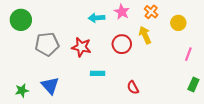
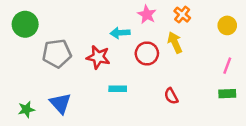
cyan arrow: (97, 18) -> (120, 33), moved
yellow circle: (178, 23) -> (227, 25), moved
green rectangle: (193, 84) -> (227, 94), moved, turned 64
red semicircle: (133, 87) -> (171, 96), moved

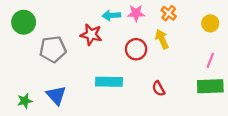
pink star: (147, 15) -> (136, 13), turned -30
cyan arrow: (120, 33) -> (111, 15), moved
red star: (98, 57) -> (91, 35), moved
cyan rectangle: (118, 89) -> (109, 82), size x1.6
green rectangle: (227, 94) -> (210, 86), size x1.6

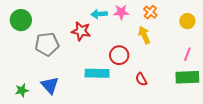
red circle: (136, 49) -> (119, 55), moved

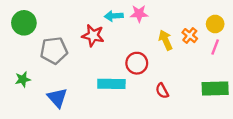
orange cross: (150, 12) -> (190, 36), moved
pink line: (187, 54) -> (215, 47), moved
green star: (22, 90) -> (23, 79), moved

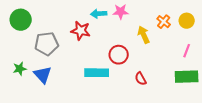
orange cross: (190, 36) -> (164, 22), moved
pink line: (215, 47) -> (187, 51), moved
blue triangle: (57, 98) -> (43, 75), moved

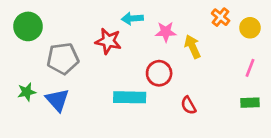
pink star: (121, 12) -> (166, 32), moved
orange cross: (164, 22) -> (221, 17), moved
green rectangle: (187, 77) -> (250, 103), size x0.6

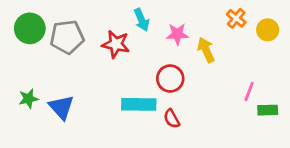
cyan arrow: (132, 18) -> (142, 20), turned -110
gray pentagon: (63, 59) -> (67, 37), moved
pink line: (250, 68) -> (249, 91), moved
red semicircle: (188, 105) -> (172, 119), moved

